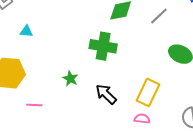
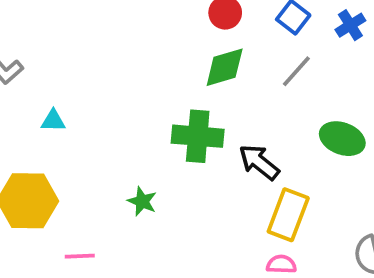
black arrow: (106, 94) -> (259, 162), moved

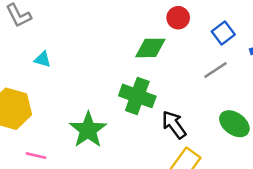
green diamond: (225, 67) -> (150, 48), moved
green star: (142, 201) -> (88, 130), size x1.8

